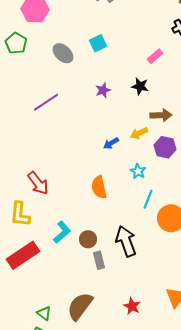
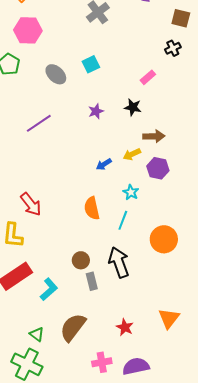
cyan line: (148, 199) -> (123, 220), moved
cyan L-shape: (62, 232) -> (49, 289), moved

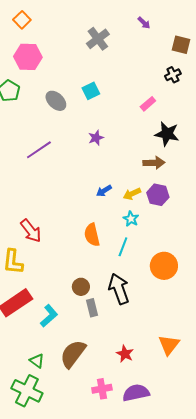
black star: (133, 107) -> (167, 134), moved, size x1.4
yellow arrow: (132, 154) -> (132, 194), moved

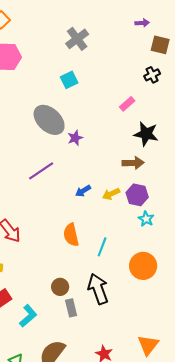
purple arrow: (144, 23) -> (142, 23), moved, turned -48
cyan square: (91, 91) -> (69, 80), moved
gray ellipse: (56, 101) -> (49, 120), moved, size x1.5
purple line: (39, 150) -> (41, 171), moved
cyan star: (131, 219) -> (146, 219), moved

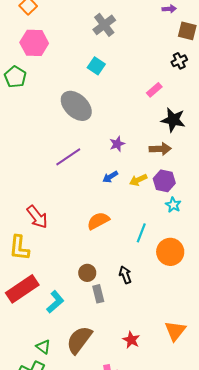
cyan square: (69, 80) -> (96, 66), turned -30
purple star: (75, 138) -> (117, 144), moved
orange semicircle: (71, 235) -> (98, 221), turned 75
cyan line: (102, 247) -> (141, 233), moved
black arrow: (98, 289) -> (125, 275), size x0.6

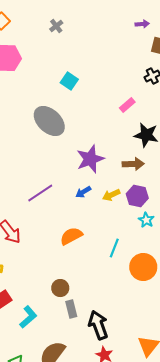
gray cross: (104, 25) -> (56, 26), moved, size x0.6
purple star: (117, 144) -> (90, 159), size x1.8
purple line: (68, 157) -> (40, 193), moved
black arrow: (125, 275) -> (98, 325), moved, size x1.6

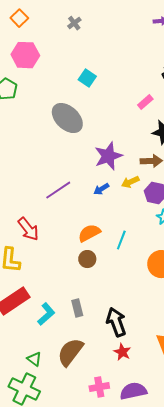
yellow arrow: (111, 195) -> (130, 182), moved
cyan line: (114, 248) -> (121, 240), moved
brown circle: (60, 288) -> (87, 259), moved
gray rectangle: (71, 309) -> (77, 308), moved

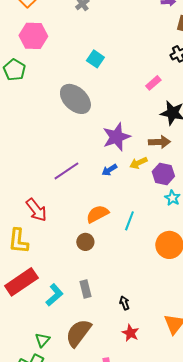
brown circle: (87, 259) -> (85, 242), moved
black arrow: (116, 322) -> (124, 303), size x0.5
green triangle: (34, 359) -> (42, 340), turned 35

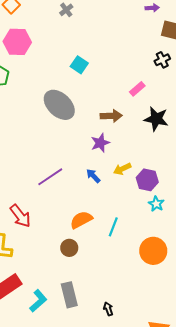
purple star: (116, 137) -> (100, 143), size x0.7
brown arrow: (159, 142) -> (111, 116), moved
blue arrow: (109, 170) -> (93, 176), turned 77
gray rectangle: (85, 289) -> (69, 295), size x1.4

